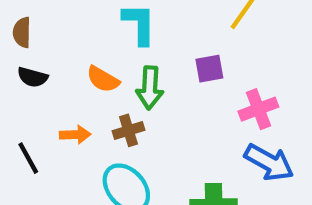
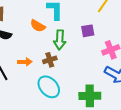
orange semicircle: (103, 79) -> (38, 26), moved

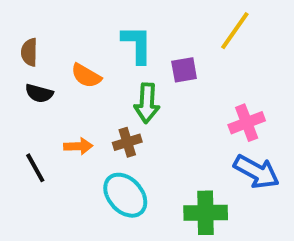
orange semicircle: (38, 26) -> (86, 76), moved
purple square: (88, 31) -> (184, 70), moved

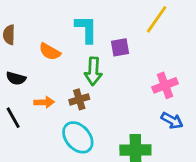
black semicircle: (39, 93) -> (16, 78), moved
blue arrow: (256, 172) -> (172, 121), size x0.7

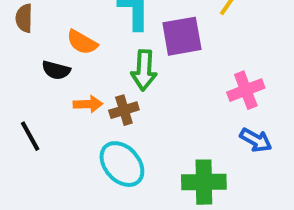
purple square: (120, 47) -> (182, 36), size x1.5
black semicircle: (16, 78) -> (56, 70), moved
orange arrow: (44, 102) -> (88, 104), moved

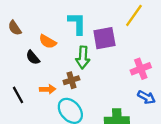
brown semicircle: (24, 18) -> (15, 28), turned -35
black semicircle: (56, 70) -> (33, 57), turned 35
orange arrow: (88, 104) -> (48, 89), moved

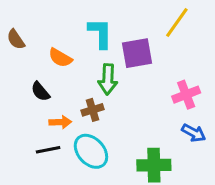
black semicircle: (33, 57) -> (40, 92), moved
black line: (18, 95) -> (48, 150), moved, turned -72

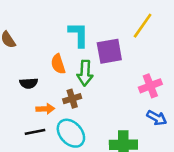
orange semicircle: (60, 58) -> (58, 64), moved, turned 42
black semicircle: (40, 92) -> (29, 83), turned -54

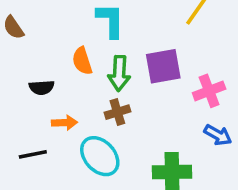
purple square: (109, 51) -> (163, 66), moved
brown cross: (72, 99) -> (117, 112), moved
black line: (35, 132) -> (33, 154), moved

